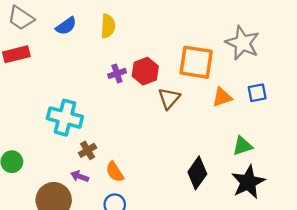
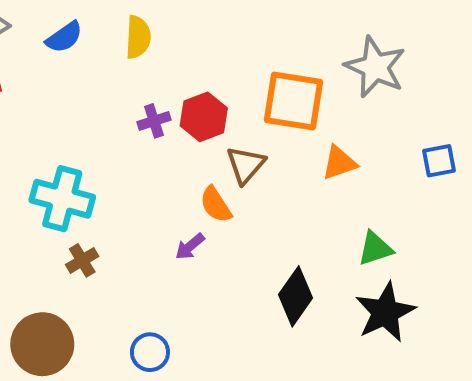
blue square: (257, 93) -> (439, 161), moved
brown cross: (88, 150) -> (82, 260), moved
orange semicircle: (115, 172) -> (216, 205), moved
purple arrow: (80, 176) -> (190, 246), moved, turned -60

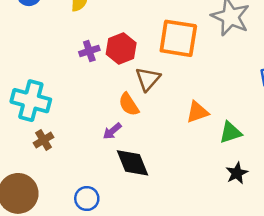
orange triangle: (339, 163) -> (197, 112), moved
black diamond: (295, 296) -> (133, 163), moved, turned -57
black star: (385, 312) -> (237, 173), size x0.6

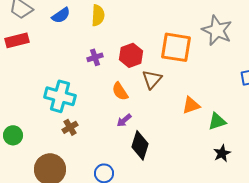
purple cross: (89, 51) -> (95, 57), moved
orange semicircle: (129, 104) -> (120, 91), moved
black diamond: (133, 163) -> (140, 145), turned 40

